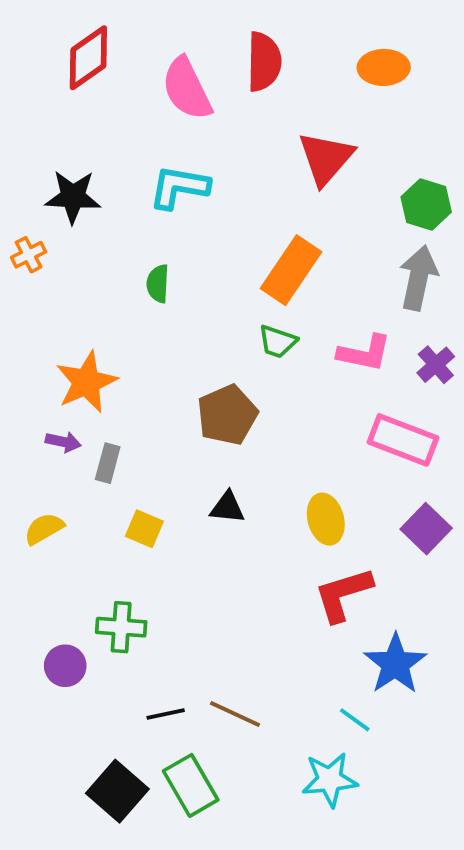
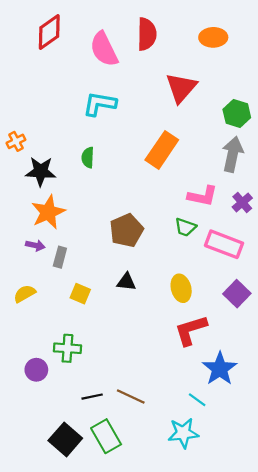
black star: (73, 197) -> (41, 171), moved
green trapezoid: (278, 342) -> (185, 227), moved

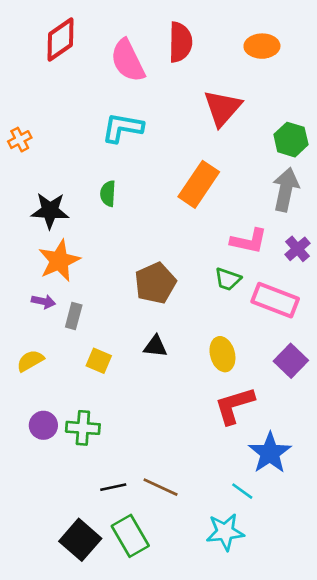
orange cross: (16, 141) -> (20, 140), moved
purple circle: (36, 370) -> (43, 425), moved

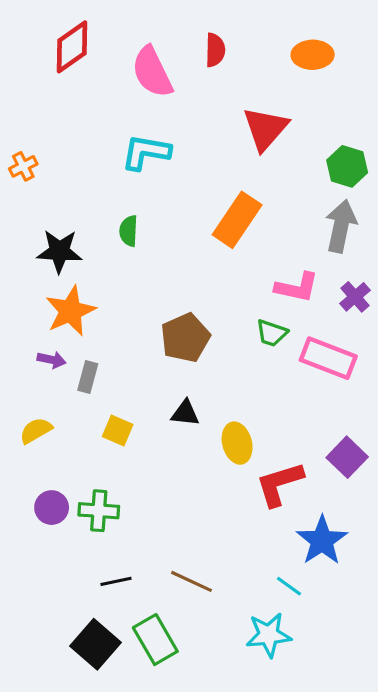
red semicircle: (180, 42) -> (215, 50), size x0.7
yellow ellipse: (222, 354) -> (237, 443), moved
purple square: (291, 361) -> (347, 457), moved
black line: (113, 487) -> (116, 581), moved

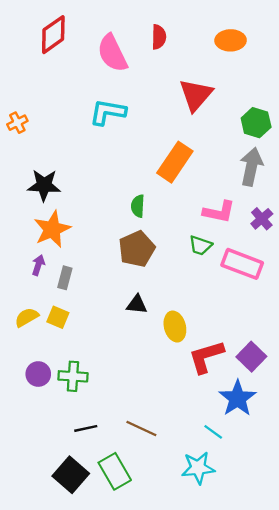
green semicircle: (129, 231) -> (138, 206), moved
purple arrow: (52, 360) -> (38, 265), turned -84
yellow square: (118, 430) -> (58, 317), moved
purple square: (347, 457) -> (251, 357), moved

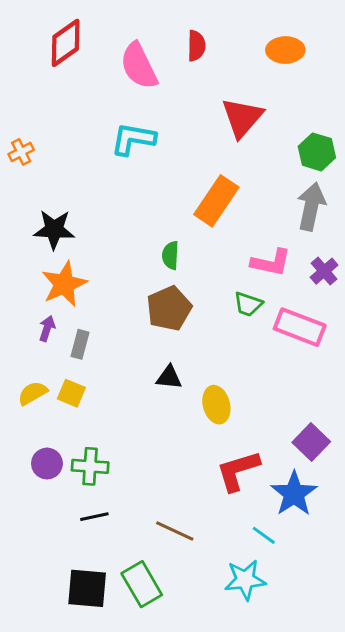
red L-shape: (206, 357) -> (238, 471), moved
black line: (86, 428) -> (94, 517), moved
black square: (71, 475) -> (87, 588), turned -36

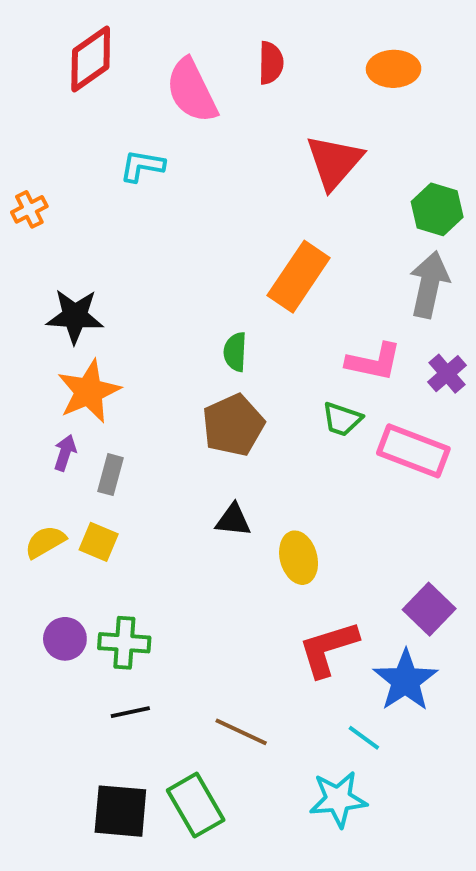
cyan L-shape: (133, 139) -> (142, 166), moved, size x0.7

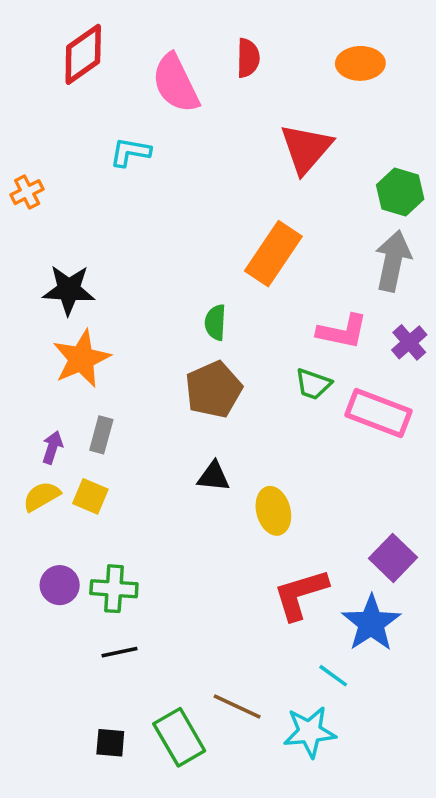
purple arrow: (65, 453) -> (52, 447), moved
brown line: (241, 732) -> (237, 706), moved
black square: (120, 811) -> (110, 743), size x0.6

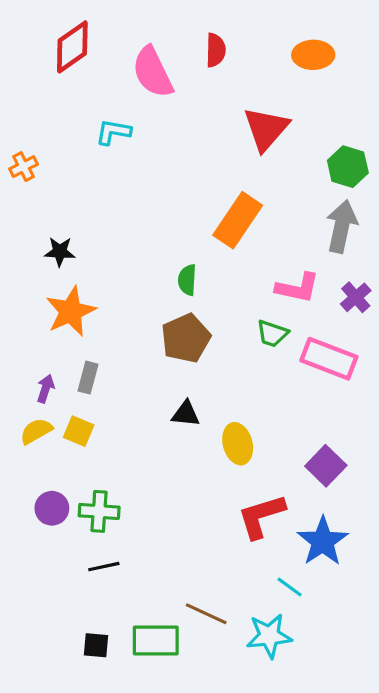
black star: (69, 290) -> (60, 252), size x0.7
purple square: (393, 558) -> (326, 466), moved
green rectangle: (179, 737) -> (156, 641), turned -60

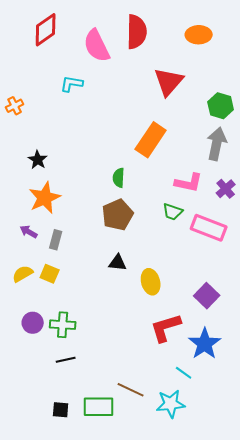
red semicircle: (216, 50) -> (137, 32), size x1.6
black star: (60, 252) -> (38, 160), turned 30
purple arrow: (46, 389) -> (29, 232), moved, turned -78

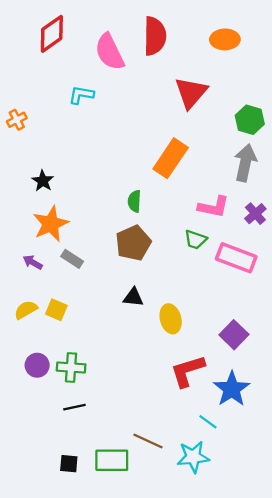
gray rectangle: (56, 240) -> (72, 259), moved, turned -72

